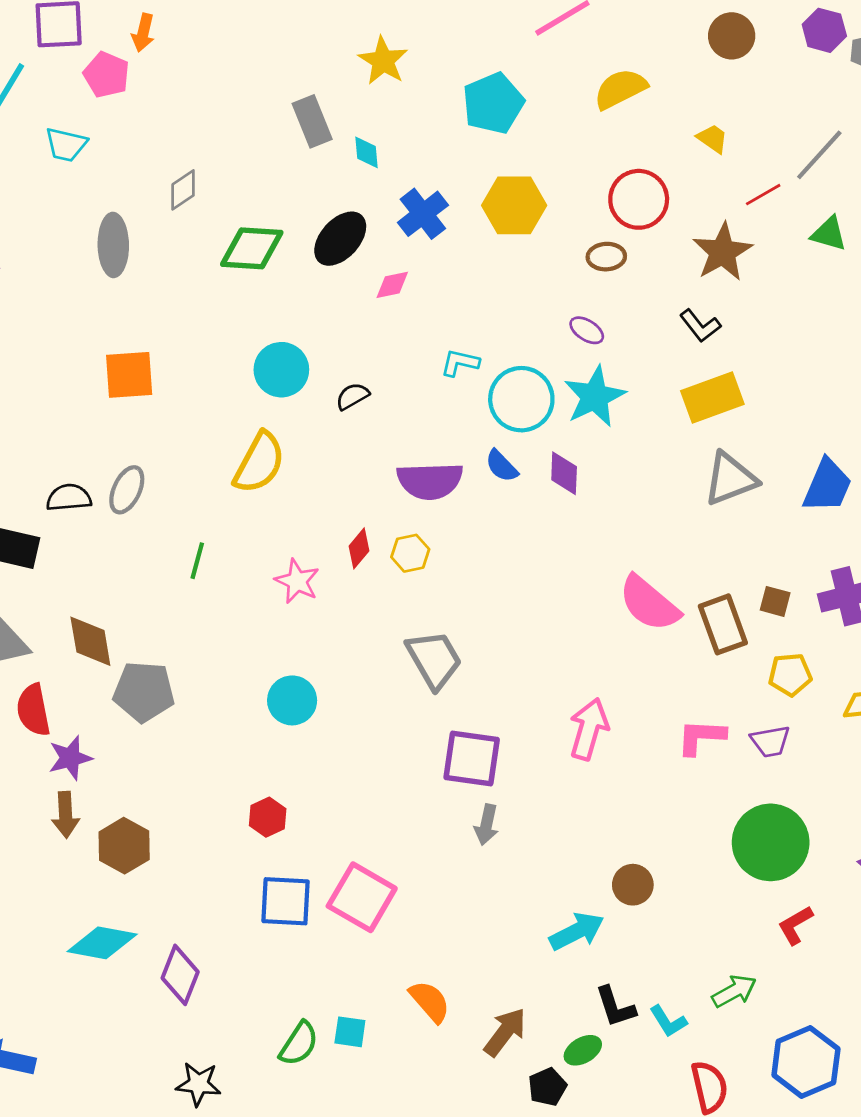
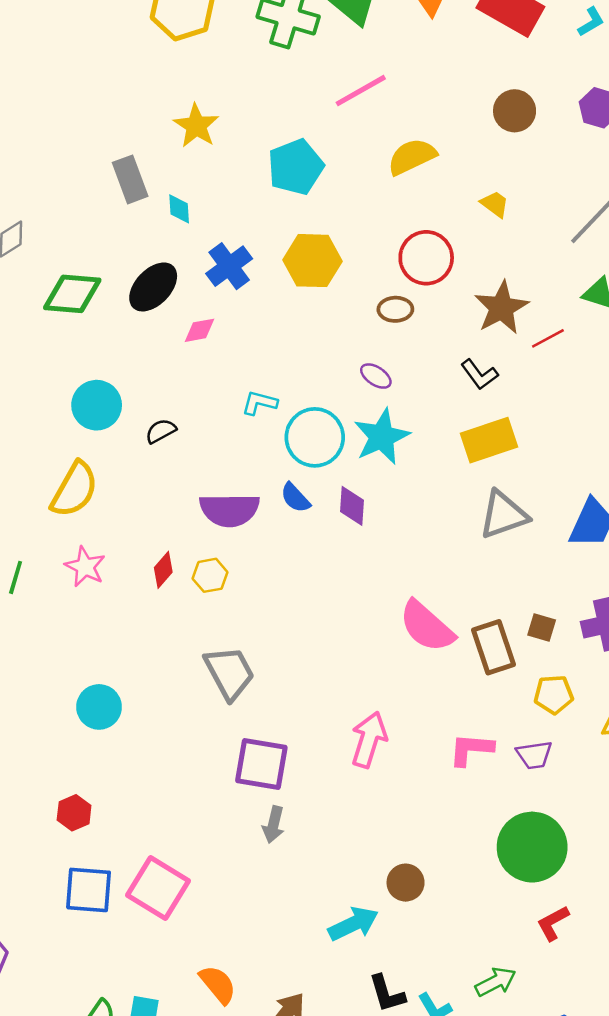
red line: (763, 195) -> (548, 338), moved
pink star: (297, 581) -> (85, 567), moved

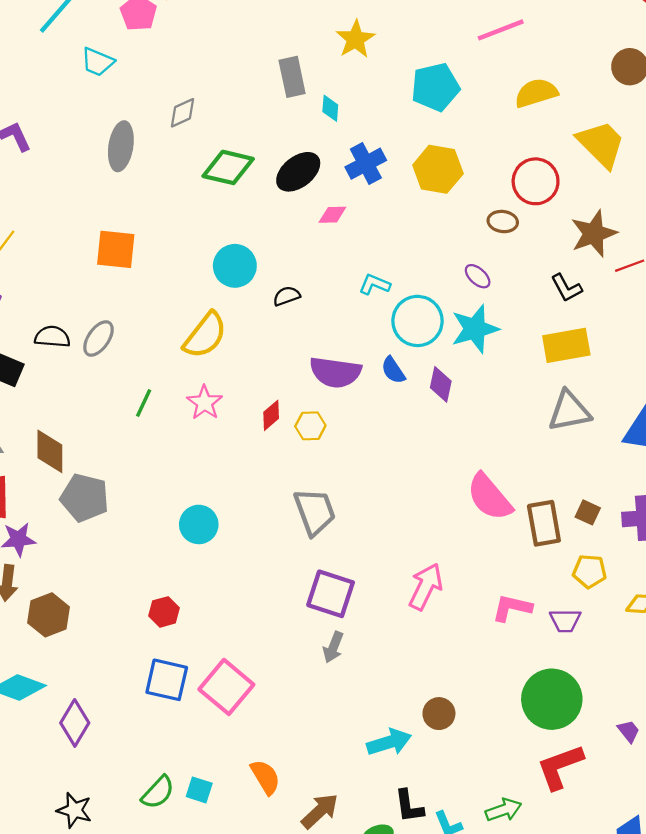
yellow trapezoid: (495, 204) -> (601, 144), size x2.0
red L-shape: (553, 923) -> (560, 767), size x1.6

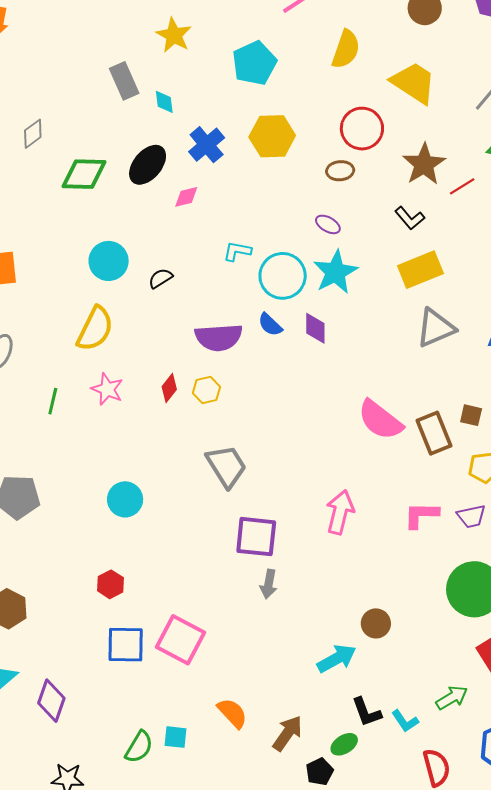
yellow semicircle: (536, 93) -> (346, 49), turned 138

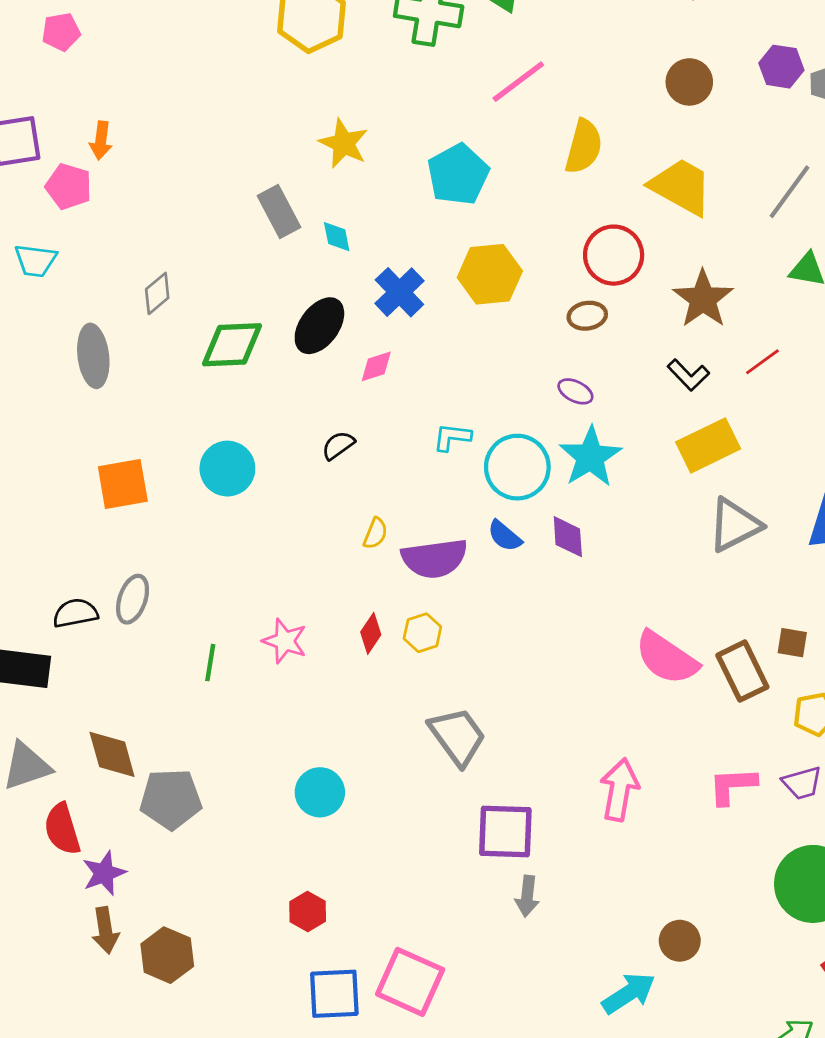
red line: (462, 186) -> (762, 362), moved
cyan circle: (109, 261) -> (227, 469), moved
black semicircle: (161, 278) -> (338, 445), moved
yellow semicircle: (95, 329) -> (375, 533), moved, size x0.5

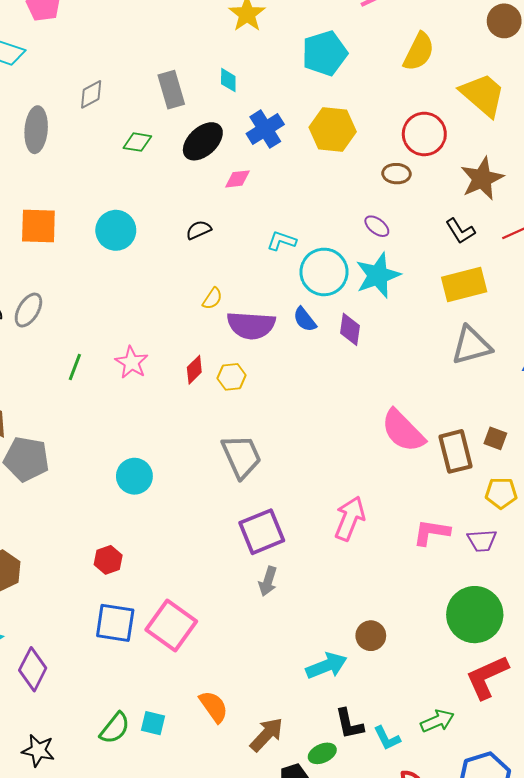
gray rectangle: (279, 211) -> (171, 90), moved
green diamond: (232, 345) -> (137, 142), size x0.6
purple square: (505, 832) -> (262, 532), turned -36

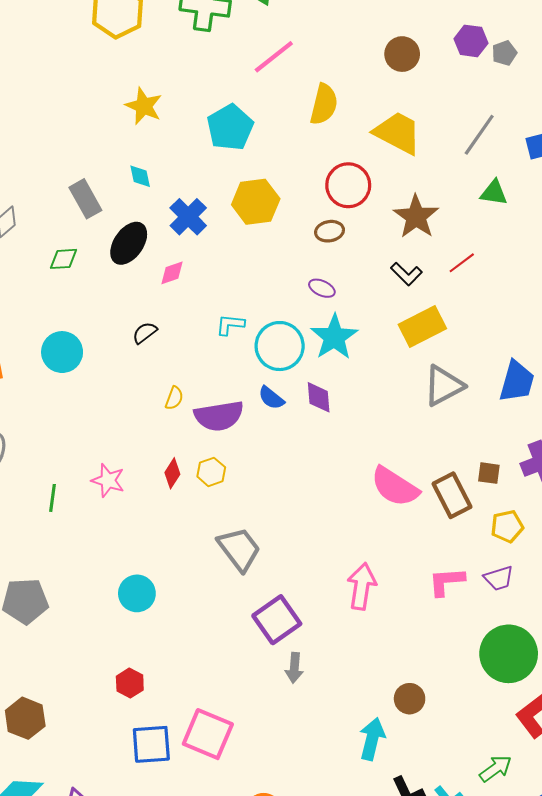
cyan arrow: (326, 666) -> (372, 739), turned -42

